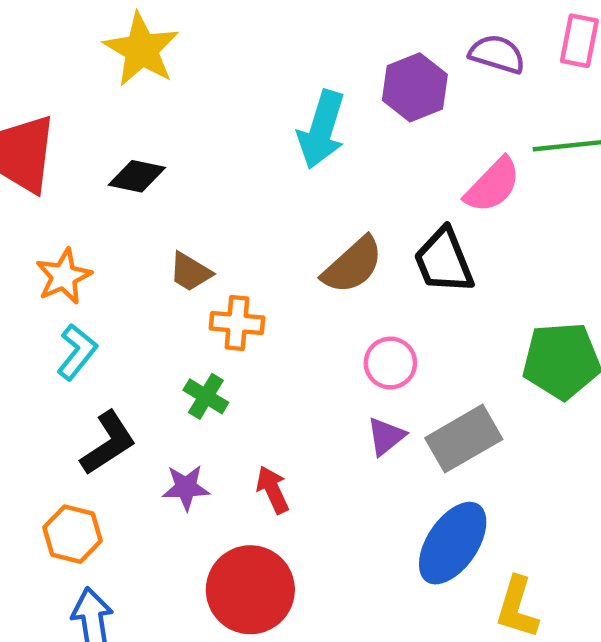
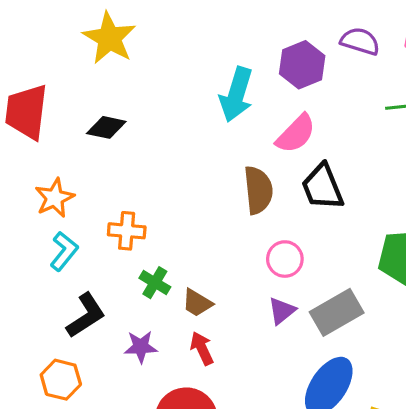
pink semicircle: (493, 185) -> (296, 134), moved
brown semicircle: (353, 265) -> (258, 190), turned -54
brown trapezoid: (190, 272) -> (197, 303), moved
orange cross: (237, 323) -> (127, 231), moved

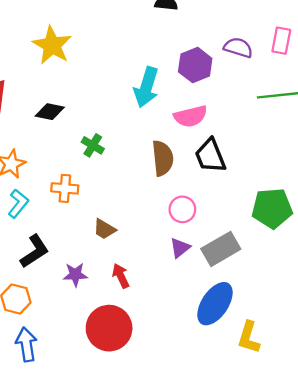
pink semicircle: (296, 134) -> (191, 116), turned 32
green cross: (155, 283) -> (93, 145), moved
brown trapezoid: (197, 303) -> (104, 229), moved

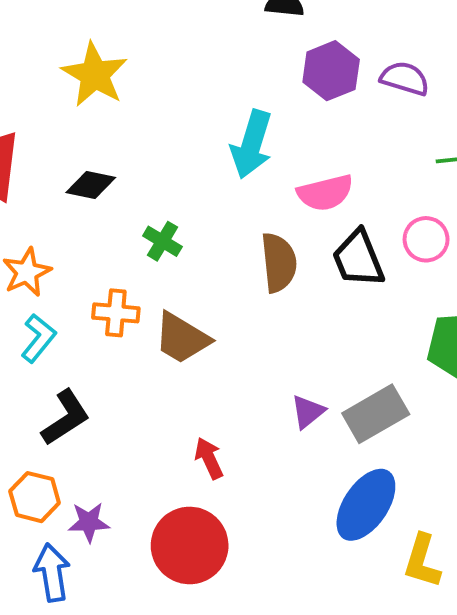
purple hexagon: (195, 65) -> (331, 71), moved
pink circle: (182, 209) -> (426, 239), moved
brown trapezoid: (104, 229) -> (182, 338), moved, size x1.5
purple star: (75, 275) -> (89, 522), moved

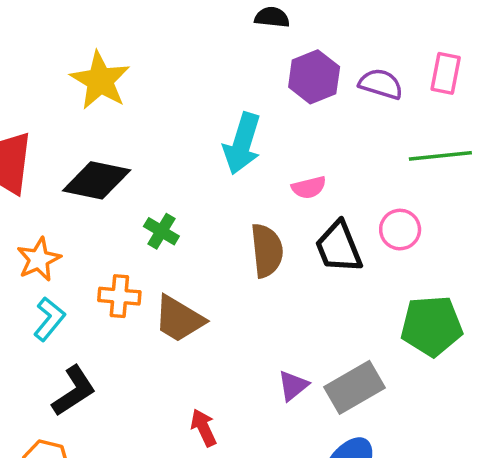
black diamond: (91, 185) -> (97, 180), size x1.5
pink semicircle: (325, 193) -> (309, 187), size x0.7

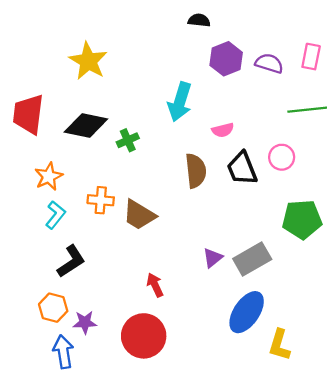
green cross: (161, 231) -> (128, 140), moved, turned 35

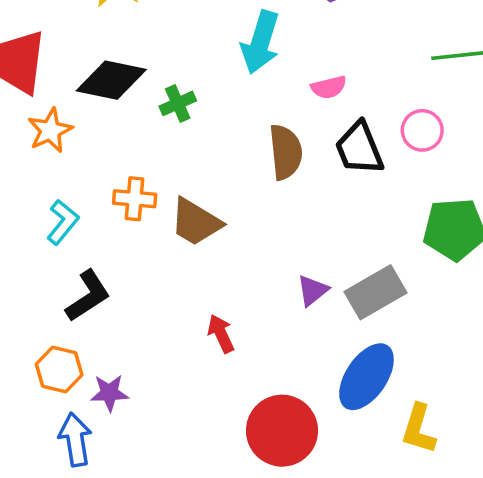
orange star: (49, 176) -> (50, 130), moved
red circle: (144, 336) -> (282, 431), moved

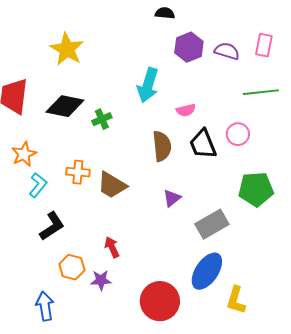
orange star: (50, 130) -> (24, 154), moved
purple triangle: (313, 290) -> (172, 198), moved
red arrow: (221, 334) -> (112, 247), moved
orange hexagon: (59, 370) -> (72, 267), moved
purple star: (109, 393) -> (101, 280), moved

